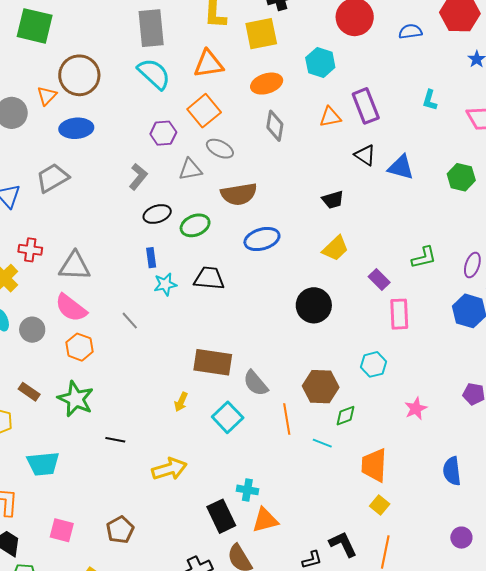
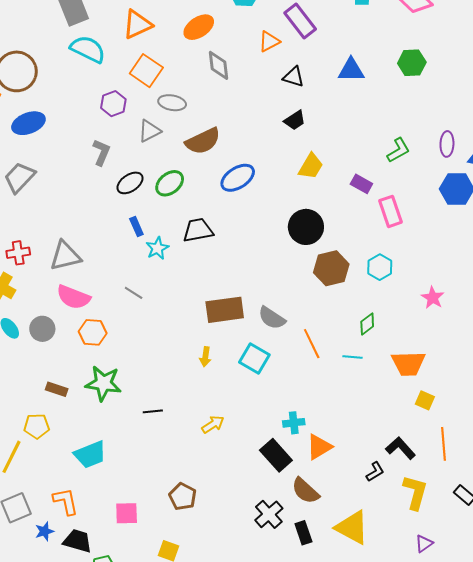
black triangle: (365, 155) -> (293, 77), moved
brown hexagon: (321, 387) -> (331, 268), moved
orange trapezoid: (374, 465) -> (408, 364), turned -78
yellow arrow: (169, 469) -> (213, 424), size x0.7

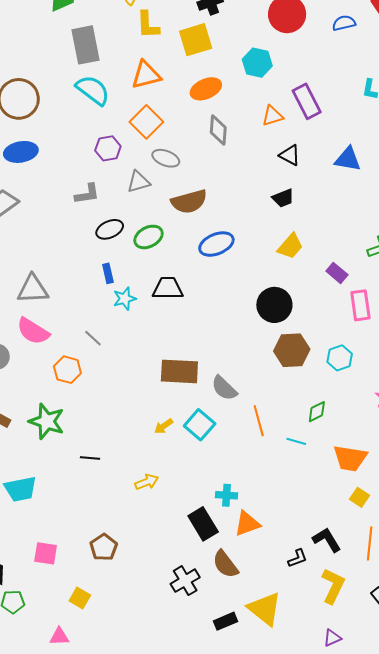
gray L-shape: (101, 152) -> (87, 194), turned 48
orange hexagon: (93, 332) -> (67, 370), moved
yellow arrow: (205, 357) -> (164, 426), moved, turned 36
black rectangle: (303, 533) -> (225, 621), moved, turned 75

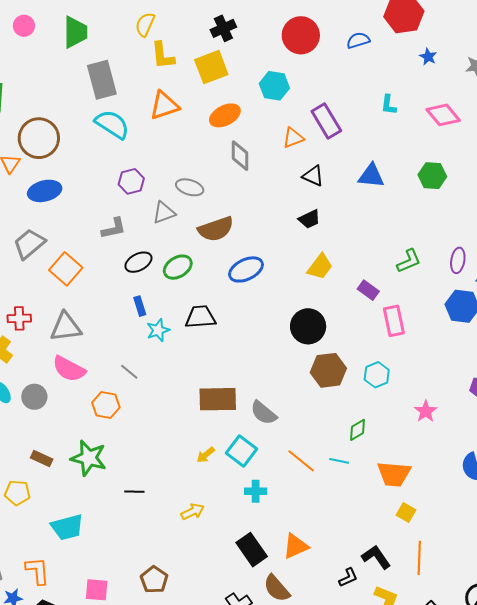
orange square: (146, 122) -> (66, 269), moved
orange line: (259, 421) -> (301, 461), moved, turned -32
cyan cross: (226, 495) -> (256, 491), moved

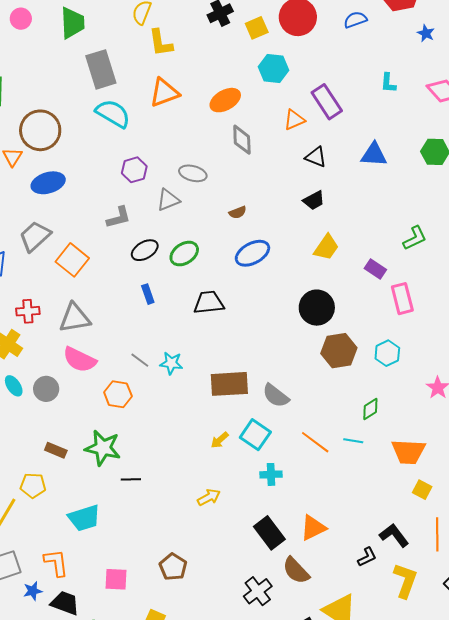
yellow square: (211, 67) -> (257, 28), moved, size x0.7
brown semicircle: (216, 229) -> (238, 212), moved, size x0.5
cyan star: (158, 330) -> (171, 363), moved, turned 30
black line: (134, 492) -> (131, 479), moved

